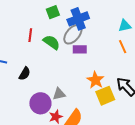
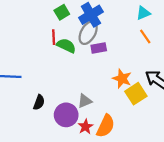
red line: (30, 35) -> (54, 37), moved
black semicircle: (25, 74) -> (39, 102), moved

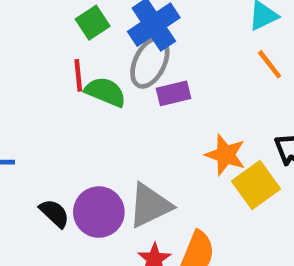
gray triangle: (85, 101) -> (150, 205), size x1.5
black semicircle: (39, 102) -> (54, 213), turned -64
purple circle: (66, 115) -> (99, 212), moved

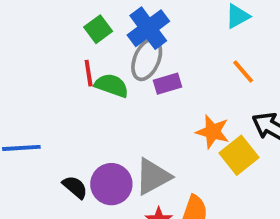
orange line: (270, 64) -> (243, 72), moved

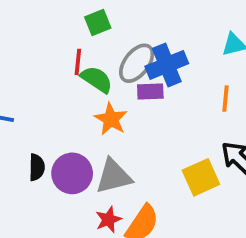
blue cross: (148, 28) -> (167, 65), moved
orange line: (243, 72) -> (225, 99), turned 32
orange star: (213, 132) -> (111, 119), moved
black semicircle: (75, 187) -> (37, 167), turned 36

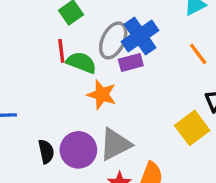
orange line: (225, 99) -> (198, 54), turned -30

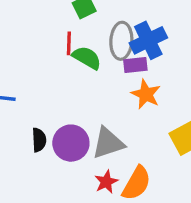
gray ellipse: (113, 40) -> (121, 41), turned -30
orange star: (102, 95) -> (146, 94), moved

